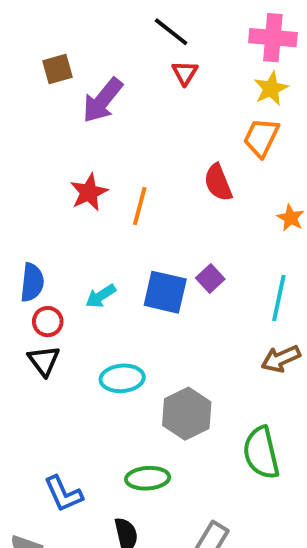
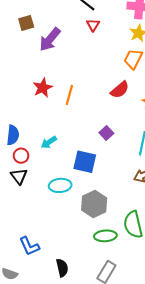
red semicircle: (218, 183) -> (120, 90), moved, turned -108
blue square: (165, 292) -> (85, 162), moved
green ellipse: (148, 478) -> (105, 236), moved

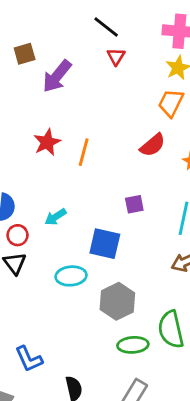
purple square: (106, 133) -> (134, 204), turned 32

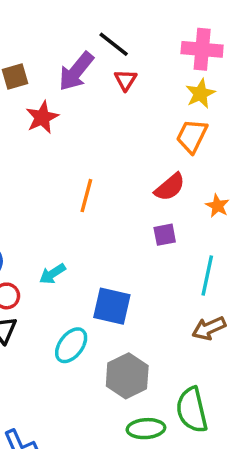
purple arrow: (57, 76) -> (76, 71), moved
red star: (47, 142) -> (42, 117), moved
purple square: (134, 204) -> (165, 235), moved
cyan ellipse: (71, 276) -> (71, 345), turned -48

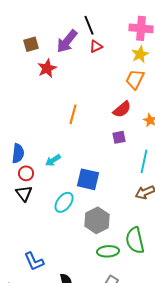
black line: (114, 44) -> (89, 25), turned 30
red triangle: (126, 80) -> (96, 46), turned 32

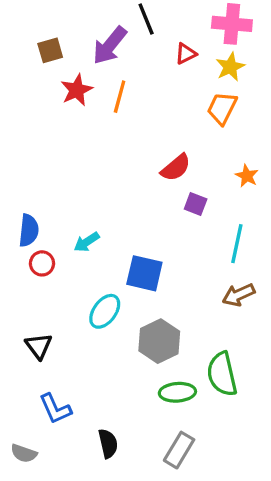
red triangle: (96, 46) -> (186, 54), moved
red semicircle: (122, 109) -> (176, 168), moved
orange line: (73, 114) -> (120, 97), moved
purple square: (119, 137) -> (196, 204), turned 32
black triangle: (24, 193) -> (39, 346), moved

